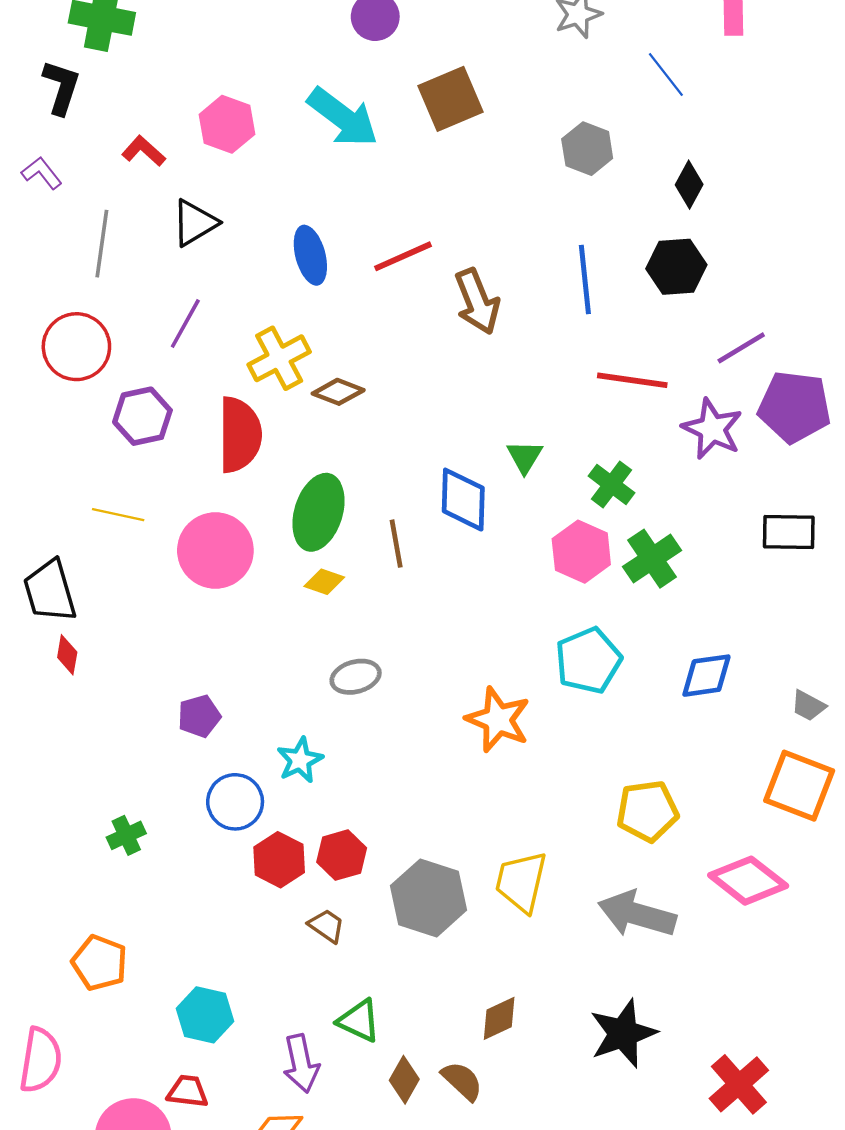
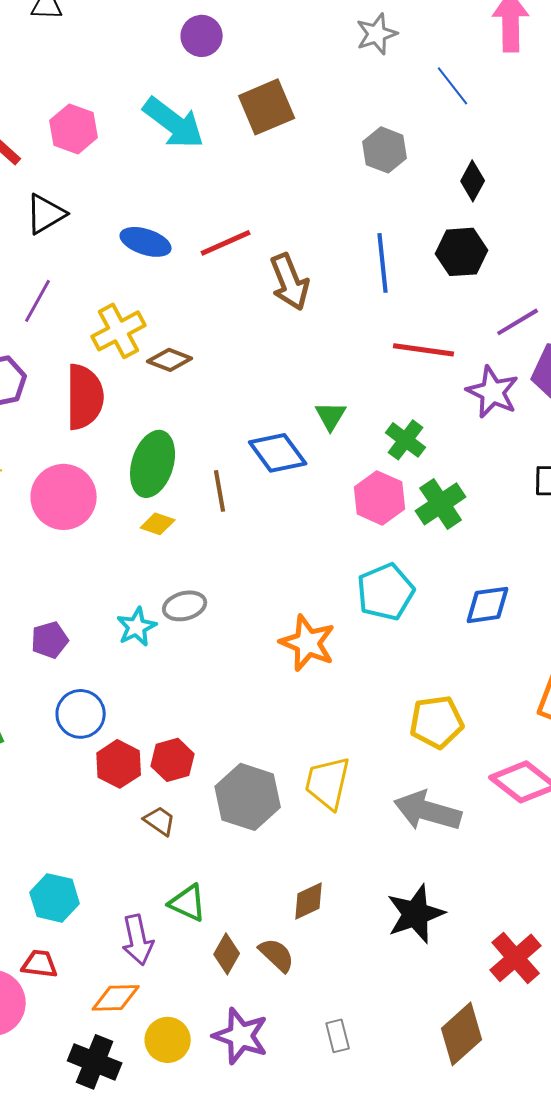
blue ellipse: (310, 255) -> (146, 242), turned -57
blue diamond: (463, 500) -> (278, 453), turned -38
cyan star: (300, 760) -> (137, 627), moved

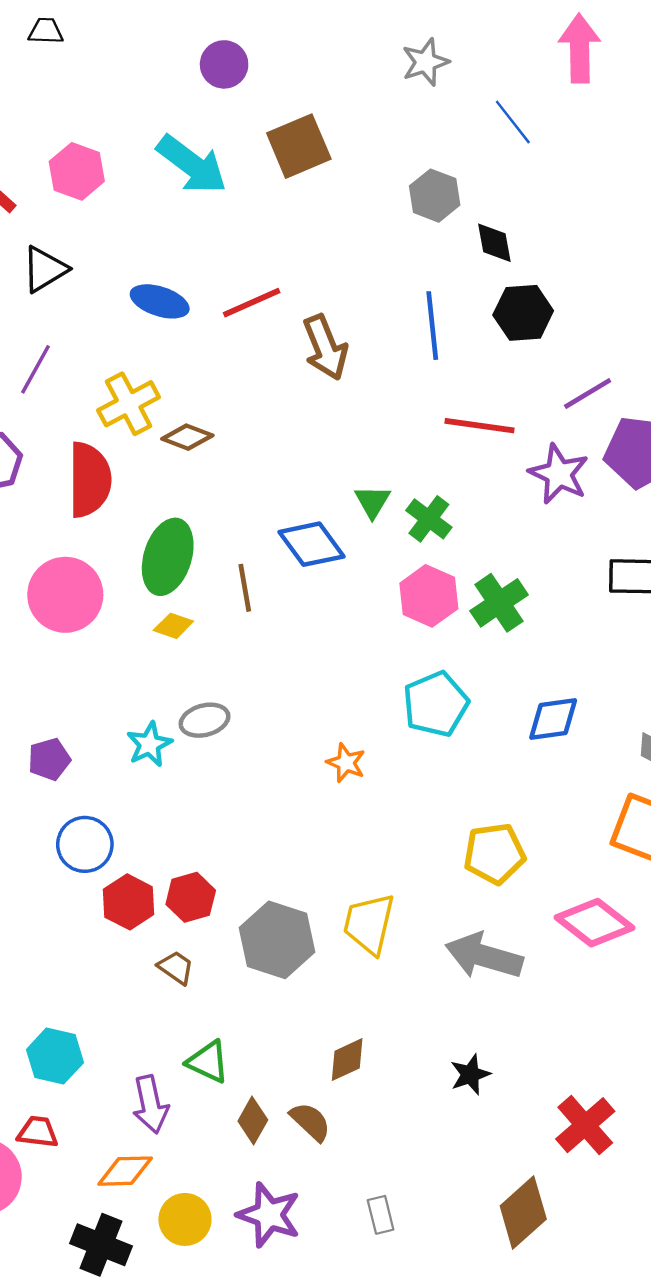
black diamond: (473, 181) -> (494, 243), moved, turned -39
green cross: (406, 440) -> (429, 519), moved
orange star: (308, 643) -> (346, 763), size x0.6
black star: (416, 914) -> (470, 1074), size x0.6

